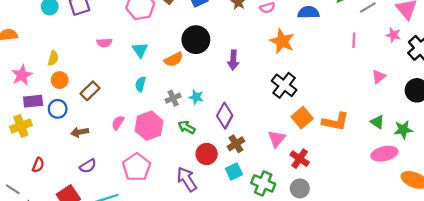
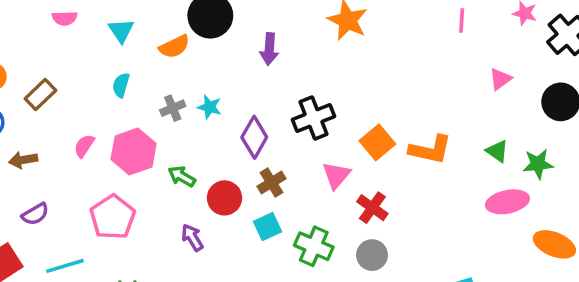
black cross: (284, 85) -> (313, 118), moved, turned 30
green arrow: (187, 127) -> (182, 176), moved
purple arrow: (187, 179) -> (192, 238), size x0.7

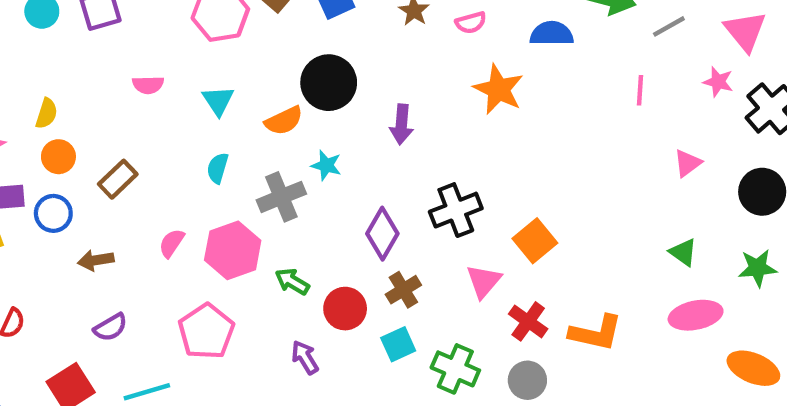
cyan star: (210, 107) -> (326, 165), moved
gray cross: (173, 108) -> (281, 197), size x1.5
orange L-shape: (430, 150) -> (596, 333), moved
green star: (538, 164) -> (758, 268), moved

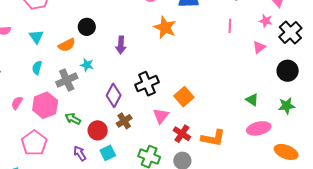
black circle: (329, 83) -> (87, 27), size x0.7
pink triangle: (687, 163) -> (259, 47), moved
cyan square: (398, 344) -> (108, 153), moved

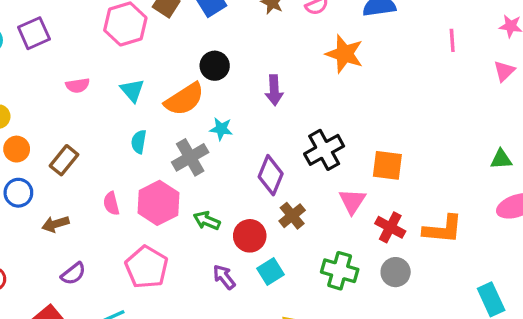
orange semicircle: (67, 45) -> (184, 99), size x1.4
orange square: (184, 97) -> (387, 165), turned -36
green triangle: (252, 100) -> (501, 159), turned -32
pink semicircle: (17, 103) -> (111, 203), turned -40

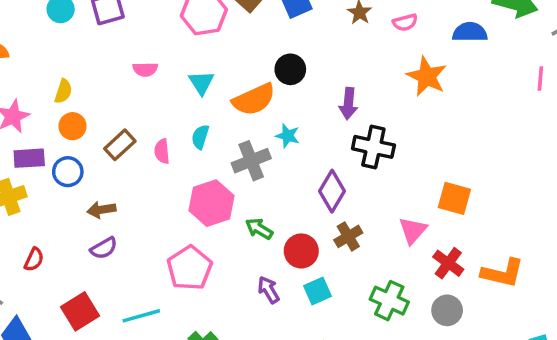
black cross: (324, 150) -> (373, 147), moved, turned 33
pink semicircle: (111, 203) -> (162, 151), moved
purple semicircle: (73, 274) -> (104, 248), moved

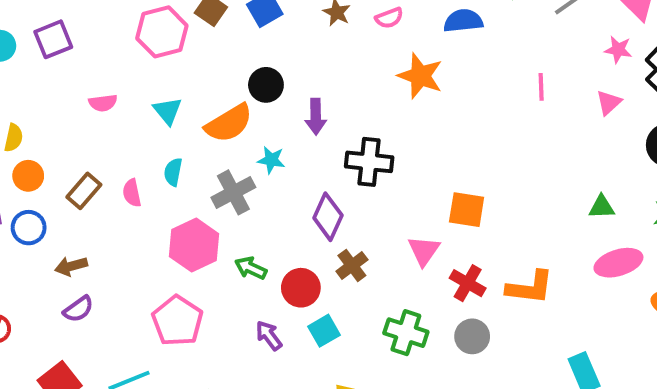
pink line: (540, 78) -> (541, 87), moved
purple arrow: (348, 104) -> (316, 117), moved

